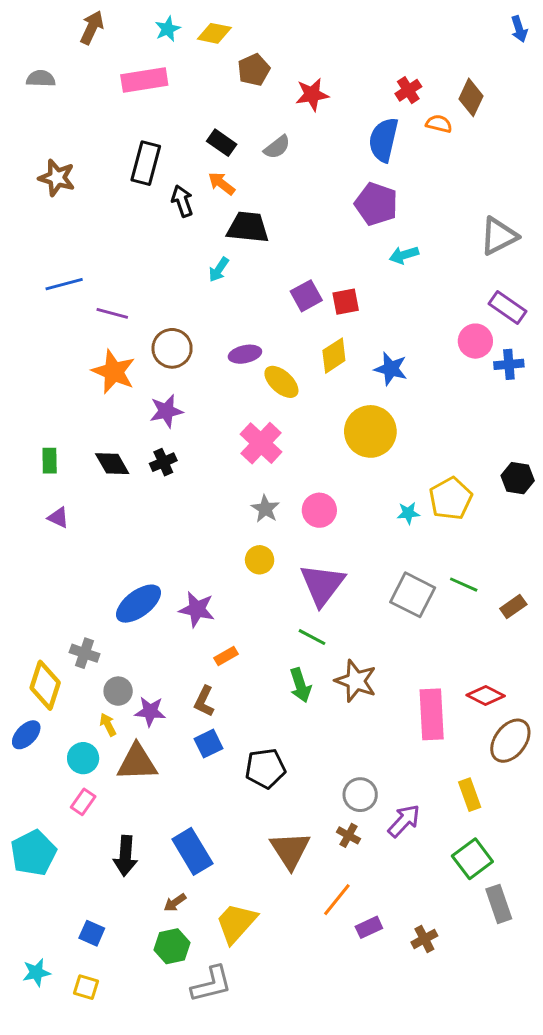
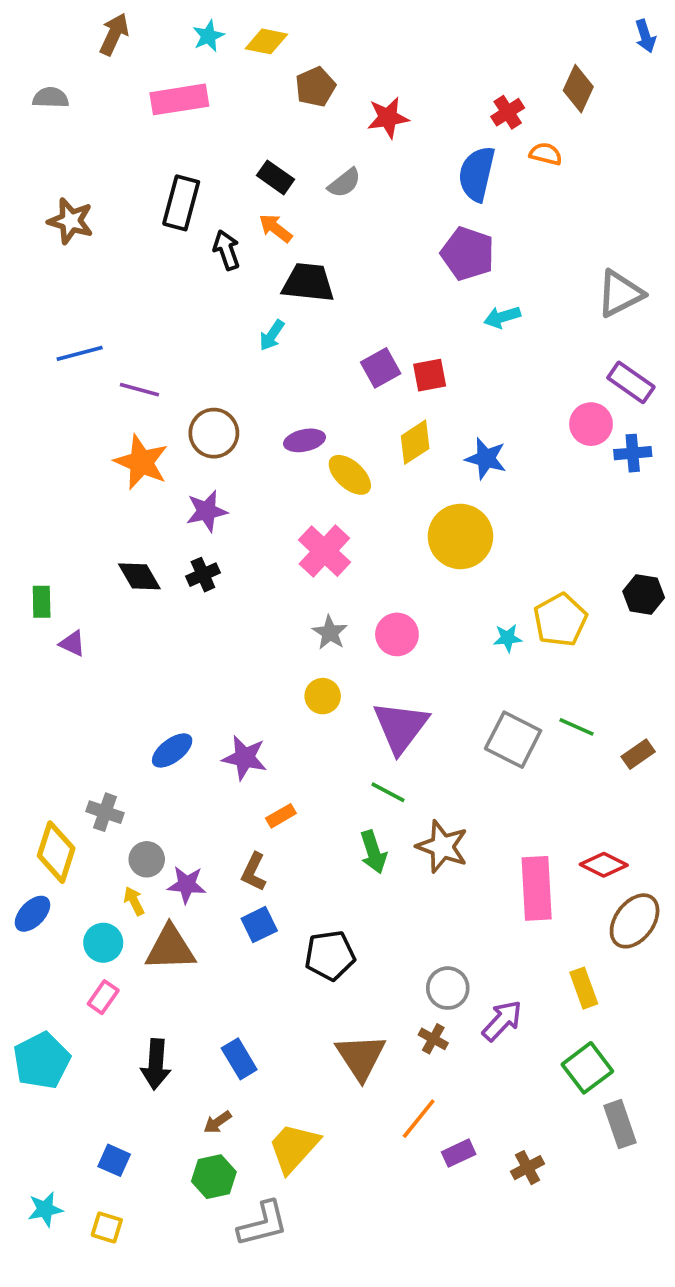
brown diamond: (471, 97) -> (578, 89), moved
green rectangle: (50, 461) -> (42, 602), moved
blue ellipse: (138, 604) -> (172, 750), size x0.7
blue rectangle: (192, 851) -> (239, 1059), size x0.7

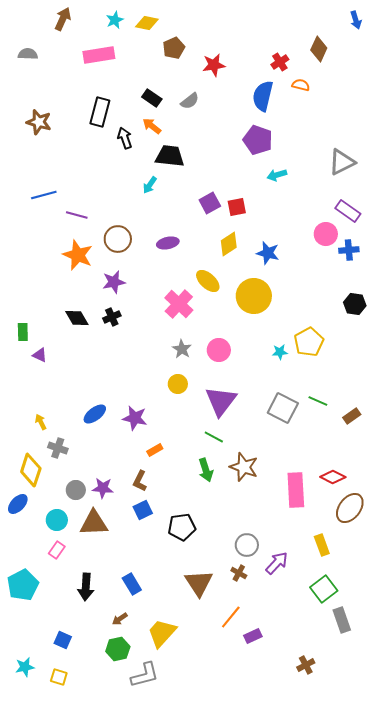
yellow ellipse: (350, 475) -> (208, 281), moved
black hexagon: (644, 595) -> (355, 304), moved
gray circle: (147, 859) -> (76, 490), moved
yellow arrow: (134, 901) -> (41, 422), moved
brown cross: (528, 1168) -> (306, 665), moved

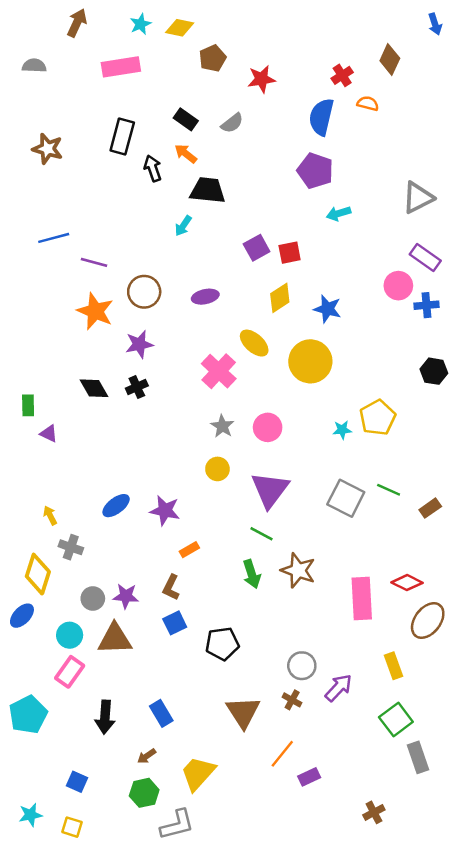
pink rectangle: (57, 550) -> (70, 672), size x1.4

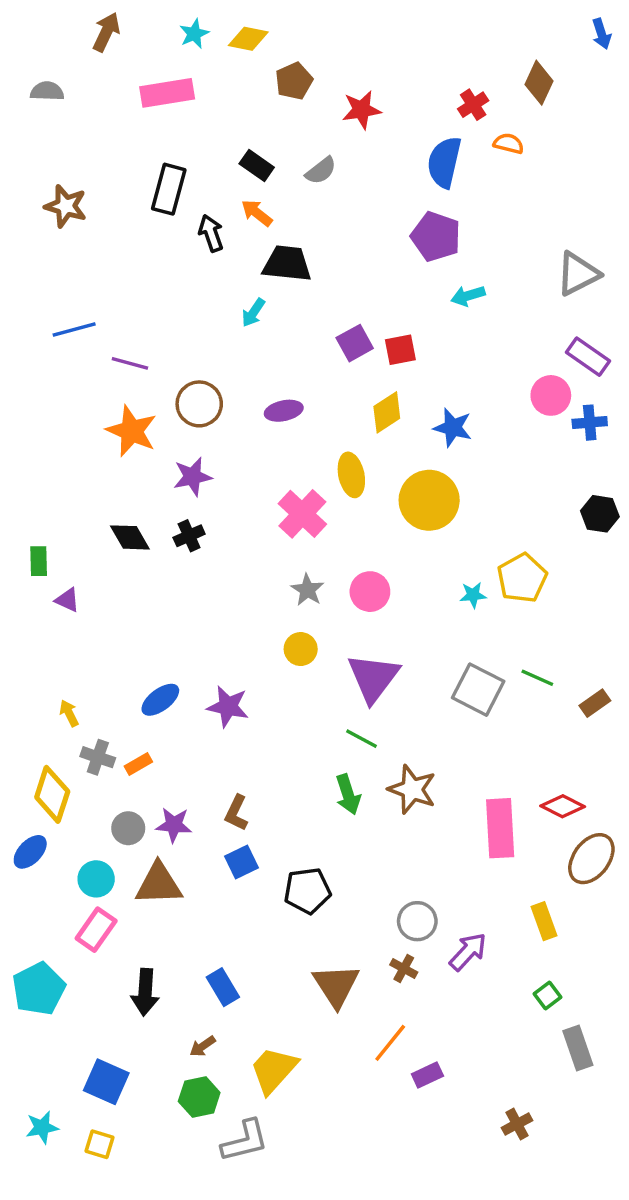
yellow ellipse: (254, 343) -> (351, 475), turned 36
orange rectangle: (189, 550) -> (138, 764), moved
green square: (396, 719) -> (547, 996), size x0.6
blue square: (77, 782) -> (106, 1082), size x1.5

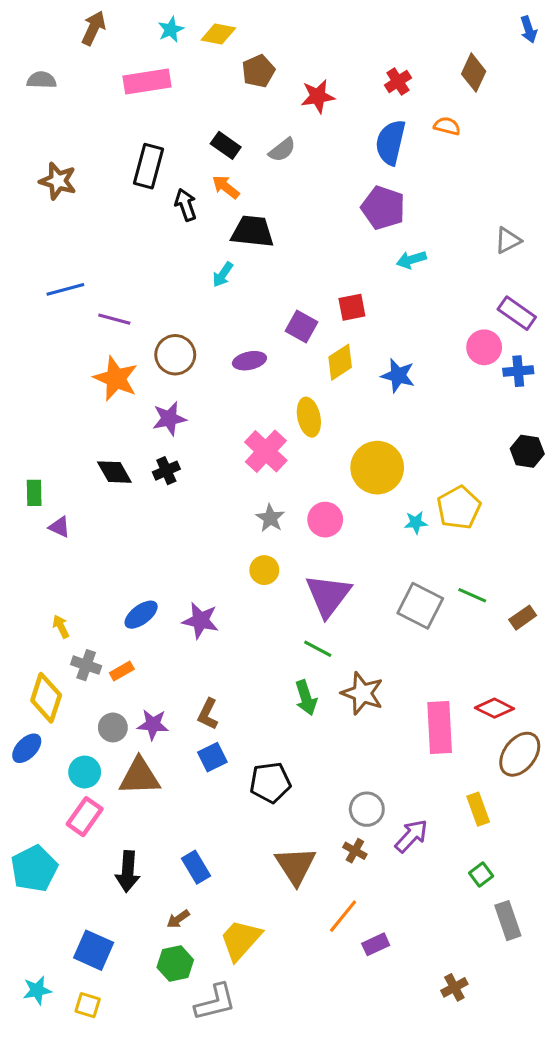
red cross: (473, 105) -> (398, 81), moved
gray triangle: (578, 274) -> (508, 240), size x0.7
purple square: (355, 343) -> (301, 327), moved, turned -32
yellow circle: (429, 500) -> (377, 468), moved

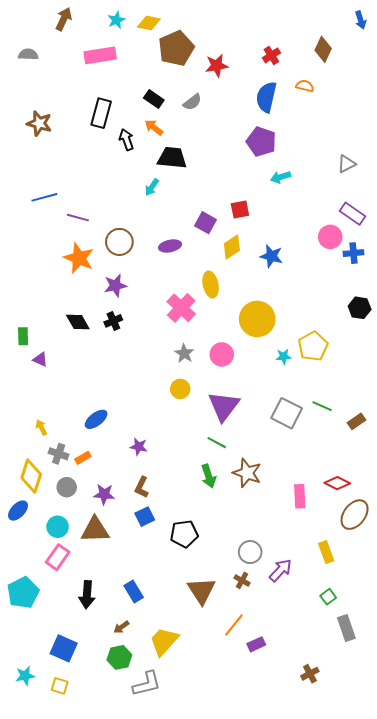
brown pentagon: (258, 71) -> (176, 48), size x1.6
purple star: (200, 621) -> (139, 447), moved, size x0.7
gray circle: (113, 727) -> (67, 487), moved
pink rectangle: (440, 727) -> (300, 496), size x0.7

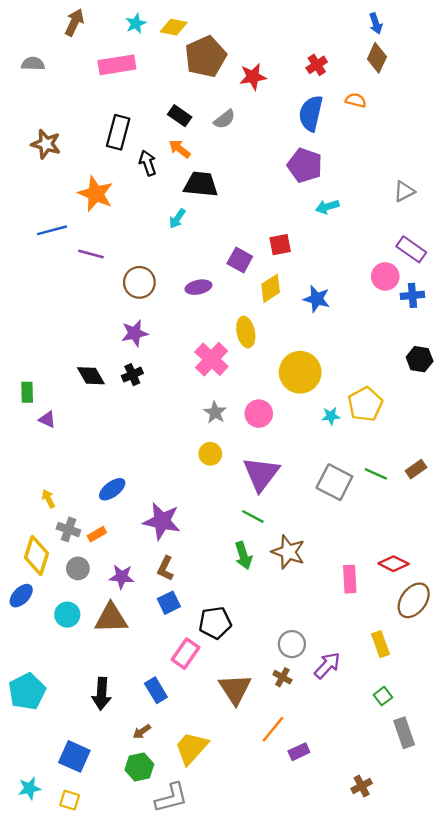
blue arrow: (361, 20) -> (376, 23), moved
orange star: (79, 258) -> (96, 194), moved
brown rectangle: (357, 421) -> (416, 469), moved
purple star: (139, 447) -> (162, 521), size x1.8
pink rectangle: (58, 557) -> (185, 654), moved

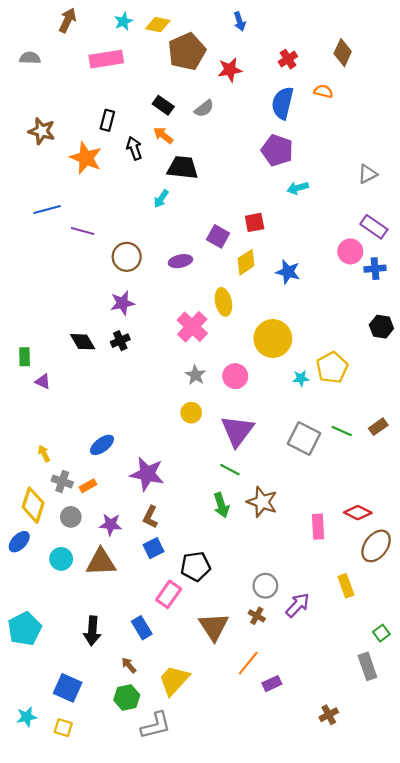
blue arrow: (376, 23) -> (240, 21), moved
black rectangle: (118, 132) -> (107, 120), size x0.7
orange star: (96, 194) -> (86, 158), moved
green square: (383, 696) -> (381, 633), moved
brown arrow: (142, 732) -> (129, 665), turned 84

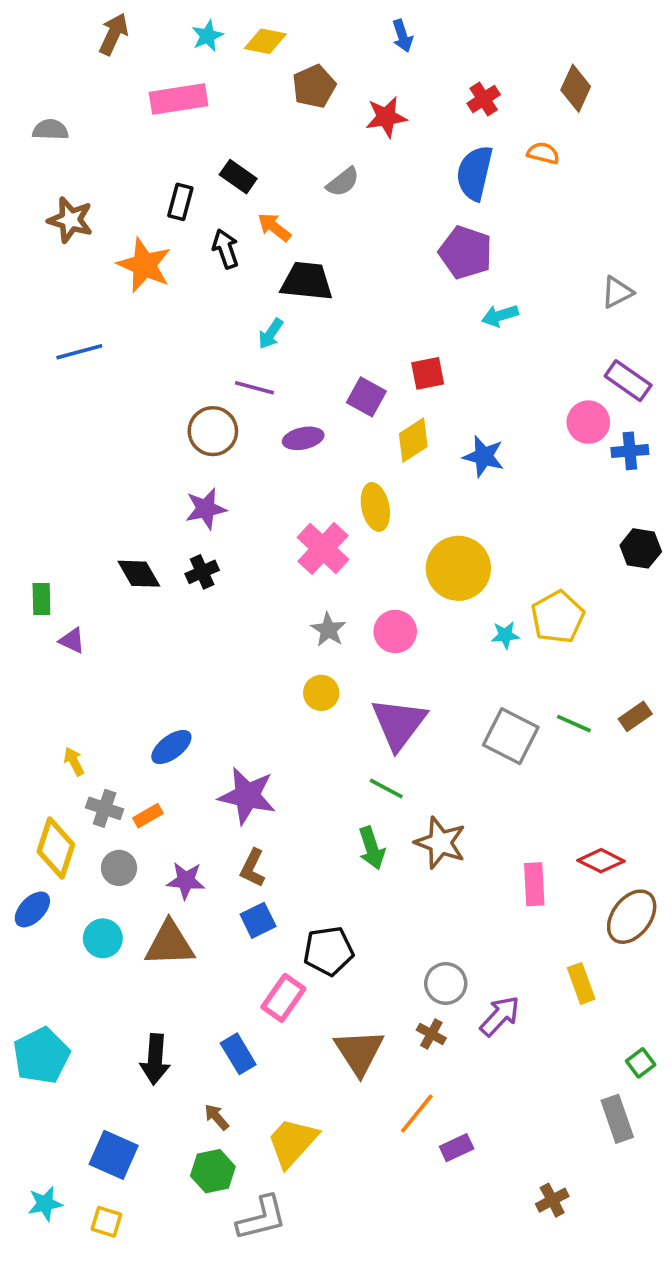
brown pentagon: (187, 52) -> (314, 86), size x0.7
gray semicircle: (30, 58) -> (50, 130), moved
black rectangle: (163, 105) -> (238, 177), moved
purple line: (83, 231) -> (254, 388), moved

